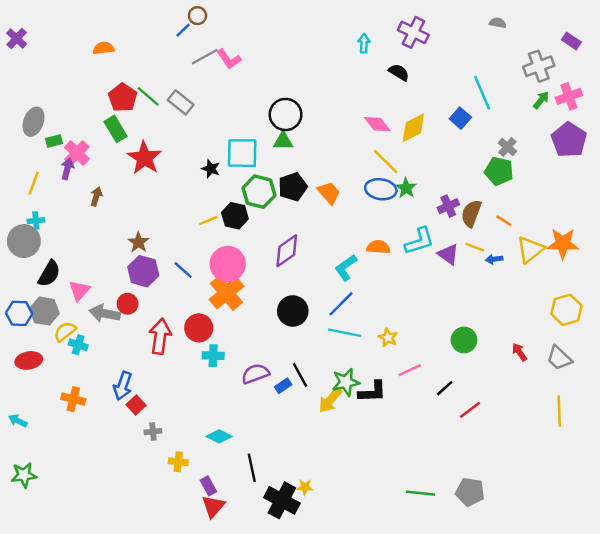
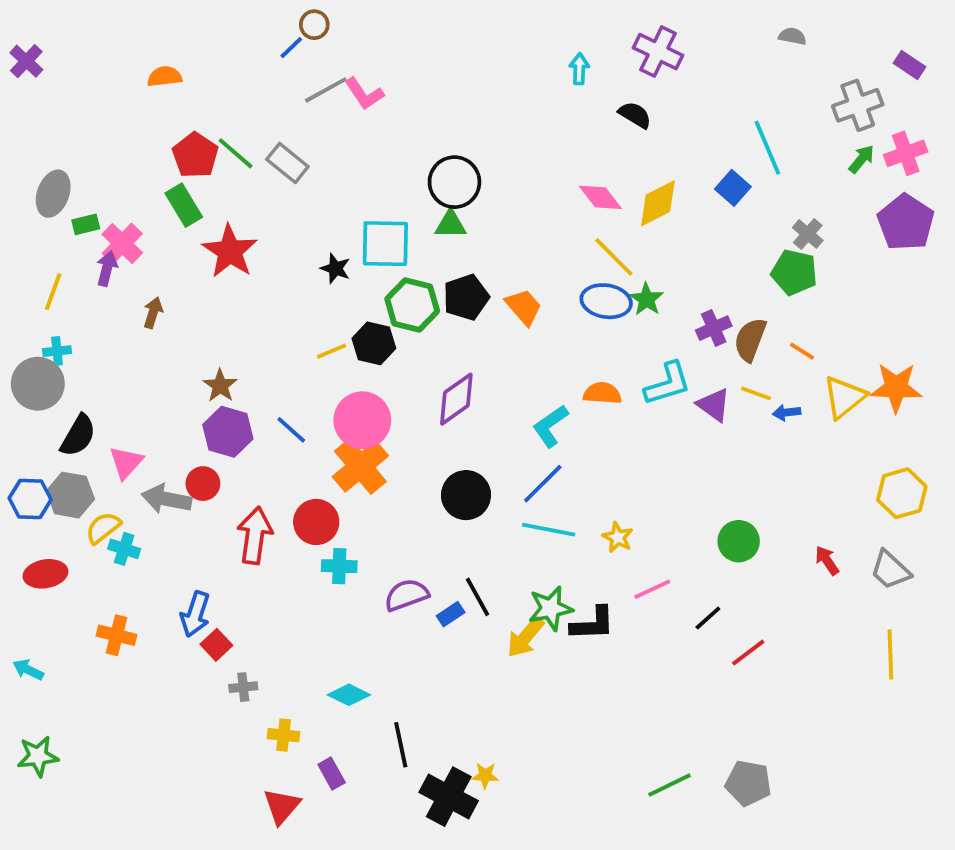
green line: (421, 493) -> (670, 785), turned -32
red triangle: (213, 506) -> (282, 806), moved

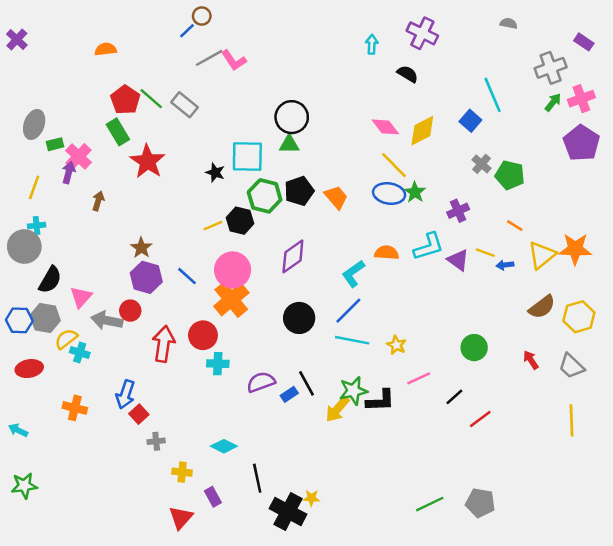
gray cross: (808, 234) -> (482, 164), moved
brown semicircle: (750, 340) -> (542, 307), moved, turned -148

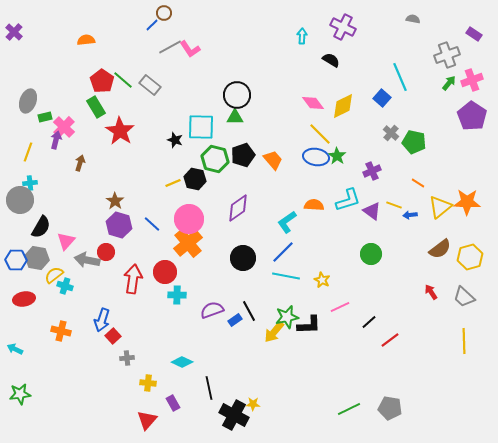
green circle: (474, 348) -> (371, 254), moved

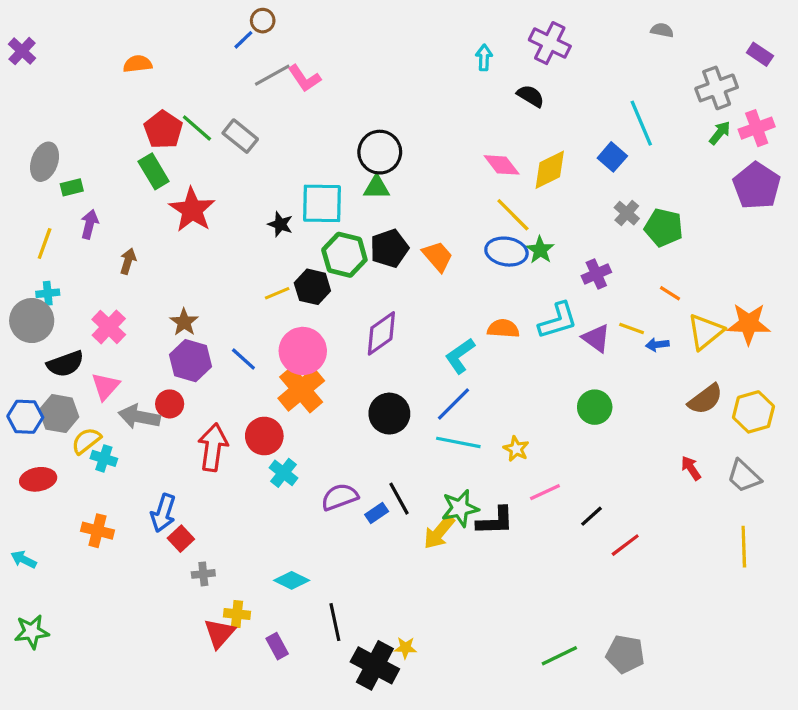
pink cross: (64, 127) -> (109, 327), moved
black semicircle: (41, 227) -> (65, 364), turned 40
cyan cross: (177, 295) -> (284, 473), turned 36
red triangle: (147, 420) -> (219, 633), moved

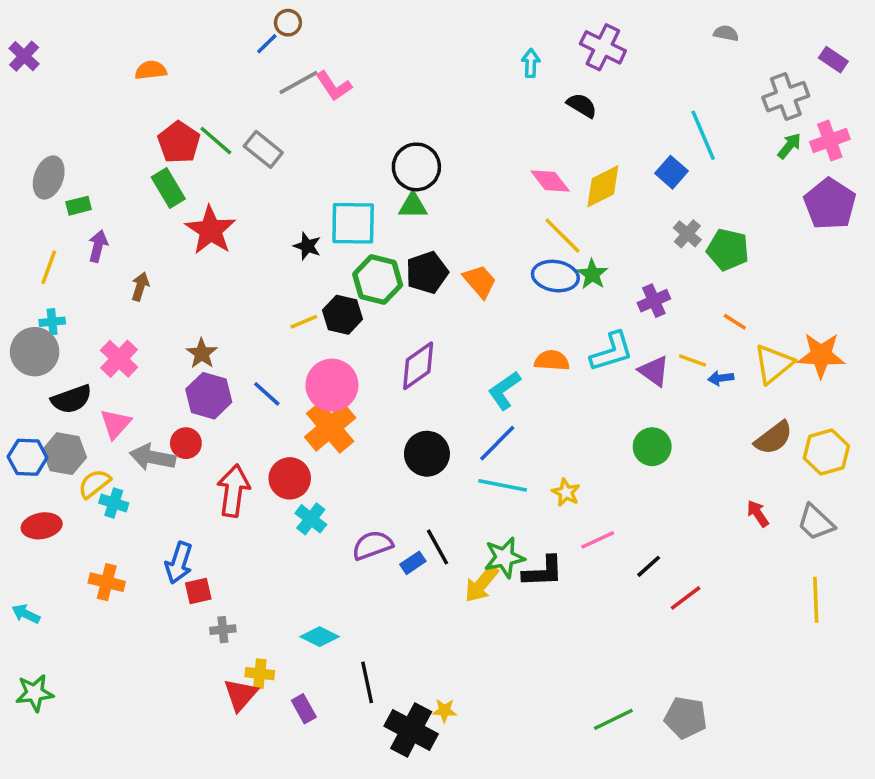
red square: (181, 539) -> (198, 591), turned 30

